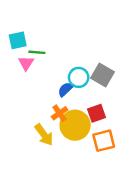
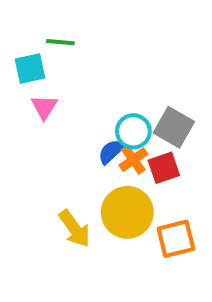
green line: (37, 52) -> (60, 42), moved
orange cross: (60, 113) -> (133, 160), moved
red square: (97, 113) -> (164, 168), moved

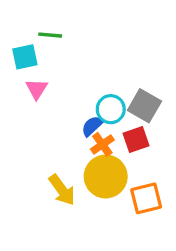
orange cross: (133, 160) -> (102, 144), moved

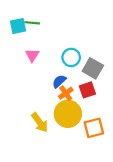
cyan square: (25, 57) -> (18, 26), moved
pink triangle: (37, 89) -> (32, 55), moved
cyan circle: (111, 109) -> (71, 57), moved

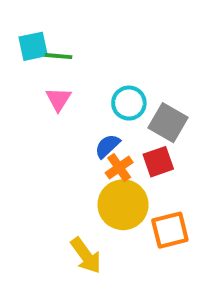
green line: (32, 23) -> (59, 56), moved
yellow arrow: (40, 122) -> (86, 256), moved

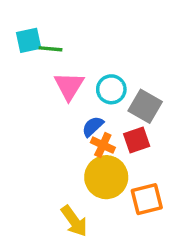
pink triangle: (59, 99) -> (69, 86), moved, size x1.4
orange cross: (119, 168) -> (103, 145), turned -30

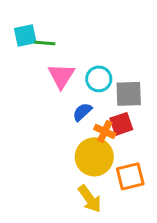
gray square: (145, 106) -> (129, 94), turned -32
orange cross: (103, 145) -> (105, 131), moved
yellow arrow: (74, 221) -> (90, 199), moved

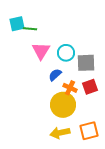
red square: (121, 124) -> (90, 87), moved
orange square: (130, 176) -> (89, 131), moved
yellow arrow: (90, 199) -> (60, 133), turned 114

